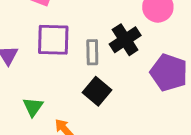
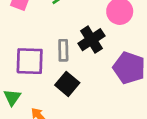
purple square: (53, 40) -> (30, 61), moved

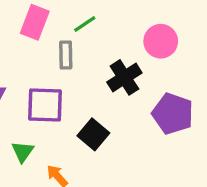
gray rectangle: (63, 50) -> (66, 55), moved

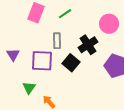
gray rectangle: (66, 55) -> (57, 41), moved
black square: (93, 134) -> (71, 63), moved

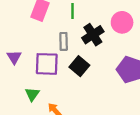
green line: (65, 14) -> (73, 11), turned -56
black cross: (88, 45) -> (93, 35), moved

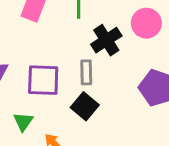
gray rectangle: (64, 41) -> (86, 72), moved
black square: (79, 66) -> (85, 106), moved

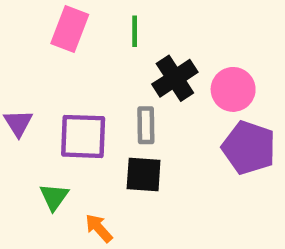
pink circle: (146, 23) -> (233, 89), moved
black square: (85, 106) -> (144, 174), turned -36

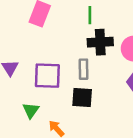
green line: (135, 31) -> (90, 15), moved
black cross: (175, 78) -> (100, 42), turned 30

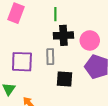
black square: (82, 98) -> (64, 79), moved

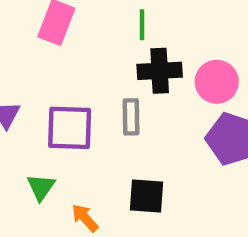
black square: (64, 79) -> (146, 196), moved

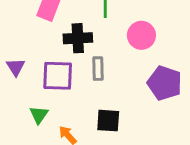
black cross: (160, 71) -> (78, 38), moved
pink circle: (217, 82) -> (141, 35), moved

